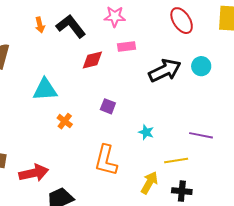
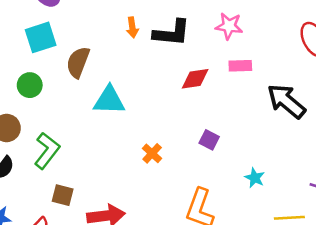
black L-shape: (71, 26) -> (172, 33), turned 128
black arrow: (165, 70) -> (286, 101), turned -120
cyan triangle: (45, 90) -> (109, 100), moved

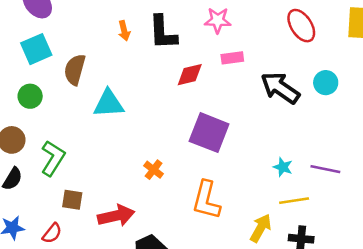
black L-shape: (172, 33) -> (163, 32), turned 87
purple square: (209, 140) -> (209, 133), size x2.0
orange cross: (152, 153) -> (154, 170), moved
cyan star: (255, 178) -> (283, 167), moved

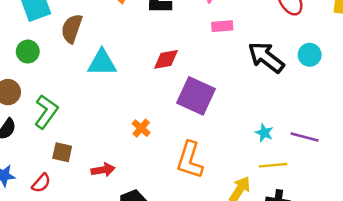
red diamond: (190, 75) -> (166, 59), moved
red arrow: (116, 216) -> (103, 170), size x0.7

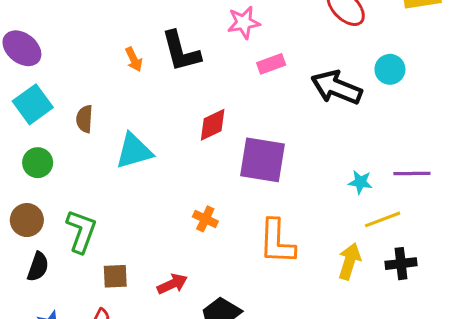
brown semicircle: (72, 29) -> (84, 119), size x0.7

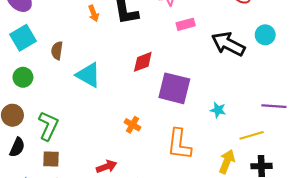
cyan triangle: (134, 151) -> (88, 75), turned 40
cyan star: (360, 182) -> (218, 110), moved
brown square: (115, 276) -> (51, 159), moved

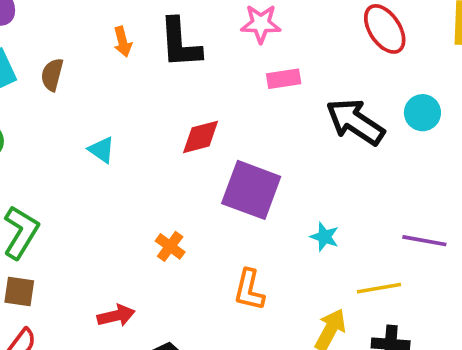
brown semicircle: (57, 51) -> (52, 75), moved
cyan triangle: (88, 75) -> (102, 150), size x0.6
orange L-shape: (179, 144) -> (249, 290), size x0.7

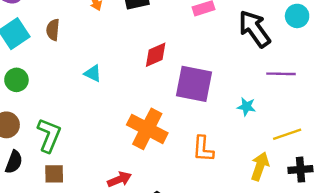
black arrow: (355, 122) -> (254, 29), turned 30
purple line: (424, 241) -> (281, 74), moved
orange cross: (170, 246) -> (147, 129), size x2.0

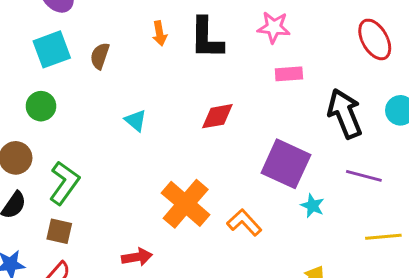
purple square: (194, 84) -> (286, 164), moved
yellow line: (287, 134) -> (383, 237), moved
orange L-shape: (203, 149) -> (244, 223), moved, turned 120

